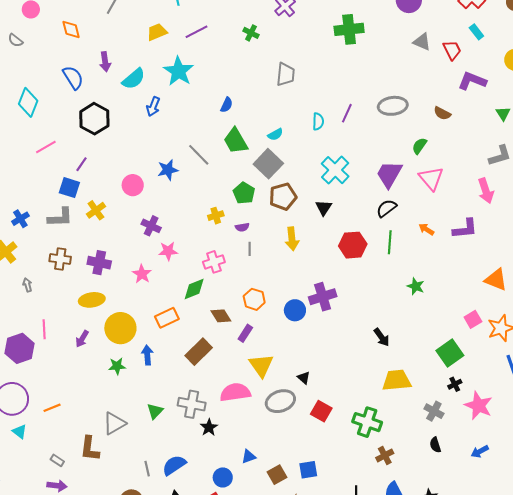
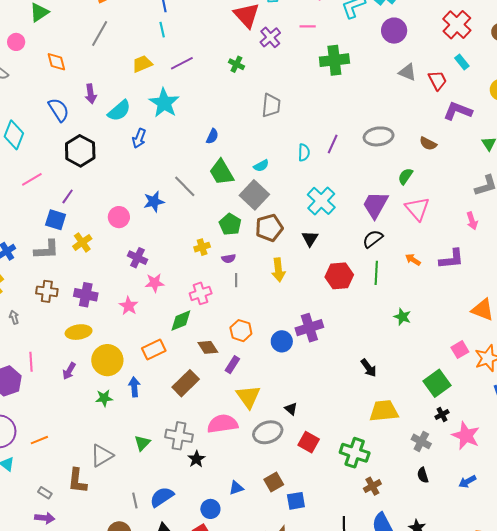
pink arrow: (486, 191) -> (472, 221), size x0.7
brown square: (277, 475) -> (274, 482), moved

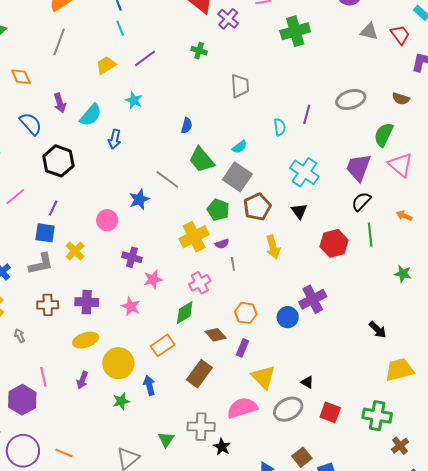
cyan star: (164, 103) -> (134, 100), size x0.6
green semicircle: (405, 176) -> (384, 135), size x1.4
yellow cross: (202, 247) -> (194, 237), size x1.8
orange line: (39, 440) -> (64, 453), turned 54

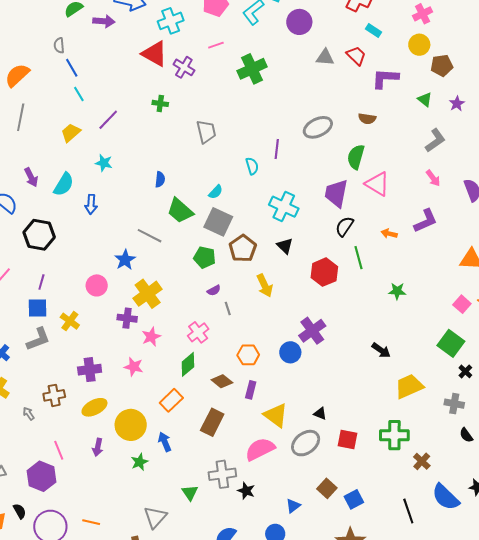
yellow cross: (194, 237) -> (148, 294), moved
brown cross: (48, 305) -> (54, 395), moved

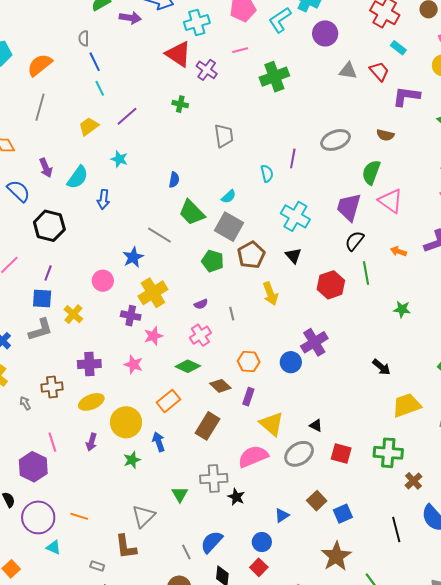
purple semicircle: (214, 290) -> (201, 304), moved
green diamond: (188, 364) -> (188, 366), turned 60

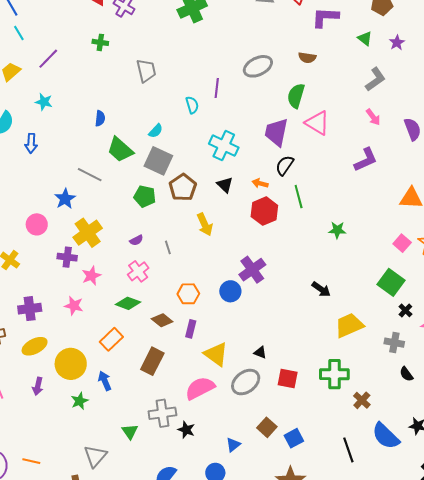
orange arrow: (398, 251) -> (260, 183), moved

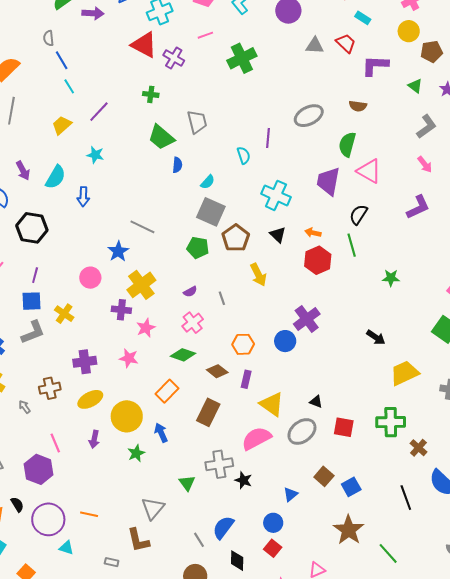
blue semicircle: (100, 118) -> (177, 165), moved
green trapezoid: (120, 150) -> (161, 137), moved
black semicircle: (285, 165) -> (358, 215), moved

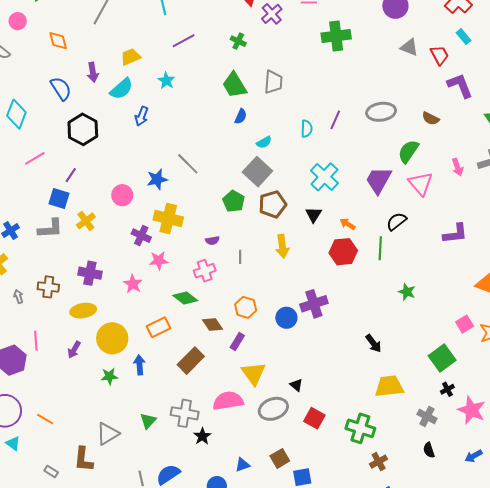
purple L-shape: (375, 65) -> (460, 86), turned 48
yellow trapezoid: (62, 125) -> (131, 57), moved
pink arrow: (425, 164) -> (457, 167), moved
yellow cross: (141, 285) -> (168, 218), turned 32

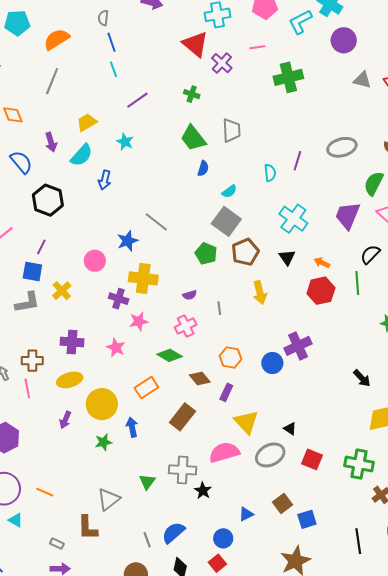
pink line: (36, 341) -> (27, 388), moved

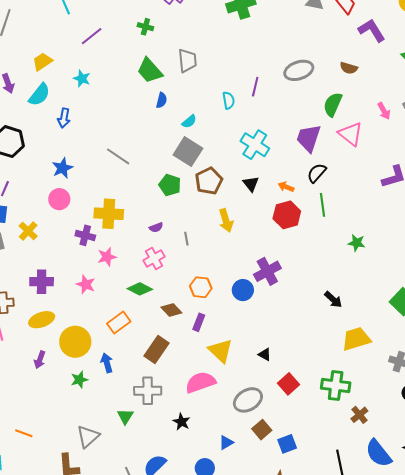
blue star: (128, 241) -> (62, 168), moved
black semicircle: (370, 254) -> (317, 173), moved
gray ellipse: (270, 455) -> (248, 400), moved
red square: (312, 459) -> (289, 384), turned 30
gray cross: (183, 470) -> (148, 391), moved

